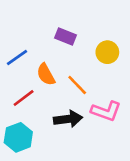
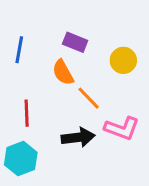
blue line: (17, 57) -> (19, 50), moved, turned -45
orange semicircle: (46, 74) -> (63, 72), moved
red line: (24, 98) -> (27, 113), turned -55

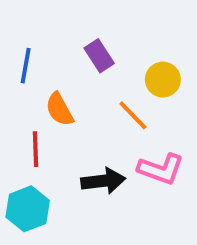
purple rectangle: (75, 42) -> (99, 56), turned 35
orange semicircle: (63, 72) -> (59, 109), moved
orange line: (89, 98) -> (133, 115), moved

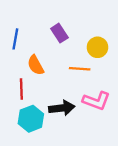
orange line: (133, 115) -> (80, 69), turned -42
cyan hexagon: (28, 209) -> (31, 119), moved

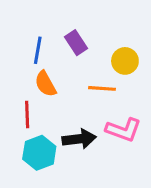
blue line: (15, 39) -> (38, 50), moved

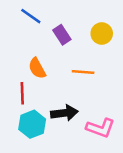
blue line: (38, 50) -> (31, 16), moved, turned -65
yellow circle: (125, 61) -> (102, 33), moved
pink L-shape: (123, 130) -> (100, 128), moved

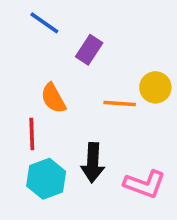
yellow circle: (102, 33) -> (155, 87), moved
purple rectangle: (62, 35) -> (89, 50), turned 66
black arrow: (64, 113) -> (93, 163), turned 100

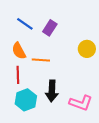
blue line: (44, 23) -> (25, 24), moved
orange semicircle: (53, 98) -> (19, 51), moved
orange line: (120, 104) -> (41, 60), moved

